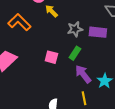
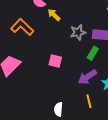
green rectangle: (75, 53) -> (93, 53), moved
purple arrow: (83, 74) -> (87, 77), turned -84

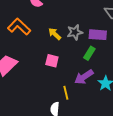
yellow arrow: (54, 15) -> (55, 34), moved
yellow line: (89, 101) -> (66, 93), moved

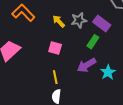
purple rectangle: (98, 35) -> (102, 23), turned 30
yellow line: (66, 93) -> (55, 77), moved

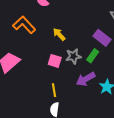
gray star: (79, 20) -> (73, 56), moved

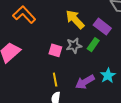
yellow arrow: (59, 34) -> (75, 19), moved, size x1.5
purple arrow: (86, 79) -> (85, 82), moved

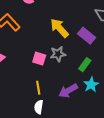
green rectangle: (93, 45) -> (85, 65), moved

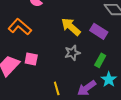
pink square: (39, 59) -> (31, 59), moved

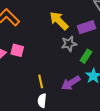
purple rectangle: (99, 31) -> (86, 27), turned -54
gray star: (72, 53) -> (69, 44), moved

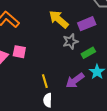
green rectangle: (86, 56) -> (88, 53), turned 32

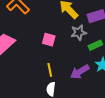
pink square: (19, 52) -> (49, 40), moved

